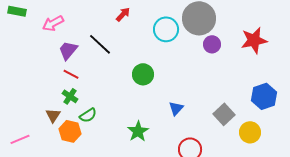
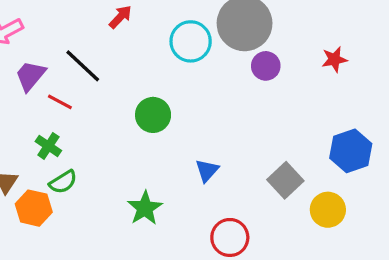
red star: (254, 40) -> (334, 59), size x0.6
red line: (71, 74) -> (60, 102), moved
green cross: (70, 96) -> (48, 146), moved

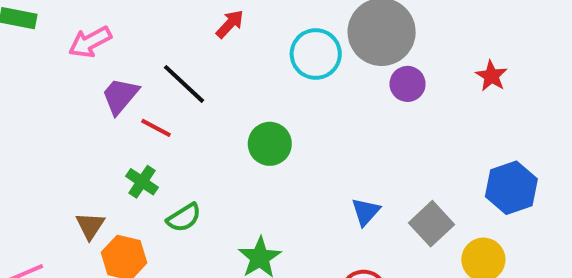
red star: (334, 59) -> (491, 76), turned -30
blue triangle: (207, 170) -> (366, 212), moved
green semicircle: (63, 182) -> (184, 218), moved

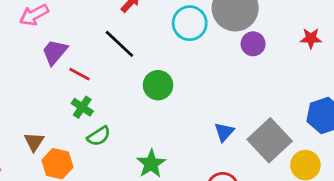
red star: (491, 76) -> (311, 38), turned -30
black line: (184, 84) -> (119, 44), moved
green cross: (142, 182) -> (82, 107), moved
gray square: (431, 224) -> (270, 140), size x1.4

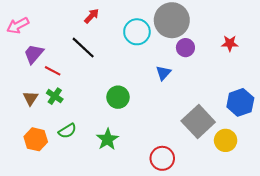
green circle: (158, 85) -> (118, 97), moved
blue triangle: (224, 132) -> (163, 73), moved
green semicircle: (99, 136) -> (67, 131), moved
brown triangle: (34, 142) -> (30, 98), moved

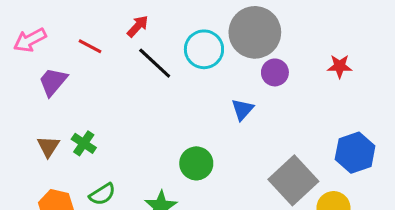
black line: (83, 48) -> (155, 63), moved
red line: (53, 71) -> (90, 46), moved
green circle: (118, 97) -> (196, 163), moved

